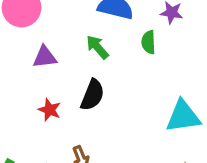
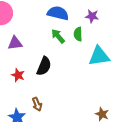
green arrow: (97, 47) -> (58, 36), moved
cyan triangle: (183, 116) -> (99, 56), moved

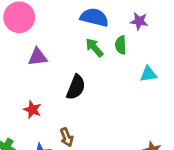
cyan triangle: (99, 56) -> (148, 74), size x0.6
red star: (18, 75) -> (32, 110), moved

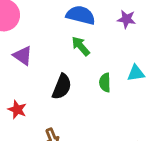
green semicircle: (121, 45) -> (105, 83), moved
purple triangle: (38, 57) -> (23, 56), turned 42

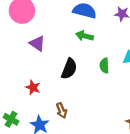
green arrow: (81, 46) -> (85, 36), turned -35

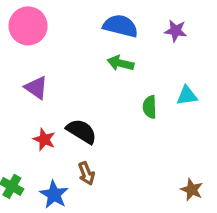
purple triangle: (37, 44) -> (36, 88), moved
black semicircle: (69, 69) -> (82, 131), moved, turned -80

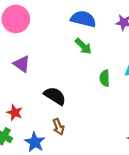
green arrow: (120, 63) -> (83, 46), turned -150
red star: (44, 139) -> (15, 113), moved

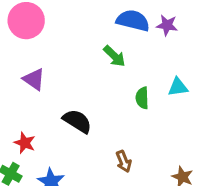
blue semicircle: (83, 19) -> (133, 21), moved
brown arrow: (58, 127) -> (124, 161), moved

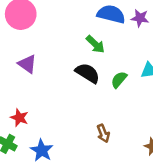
green semicircle: (142, 98) -> (119, 80), turned 42
black semicircle: (77, 121) -> (88, 73), moved

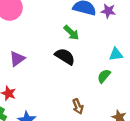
purple triangle: (27, 64) -> (17, 59), moved, turned 49
green semicircle: (119, 80) -> (104, 76), moved

